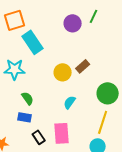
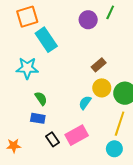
yellow circle: (63, 72) -> (102, 88), moved
pink rectangle: (62, 133) -> (77, 135), turned 65

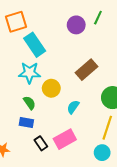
brown rectangle: (99, 65) -> (87, 70), size x1.5
cyan star: (27, 68) -> (29, 73), moved
yellow circle: (102, 88) -> (51, 88), moved

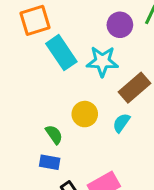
cyan star: (29, 73) -> (102, 61), moved
cyan semicircle: (73, 107) -> (121, 123), moved

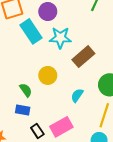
purple circle: (120, 25) -> (48, 12), moved
cyan semicircle: (121, 123) -> (77, 95), moved

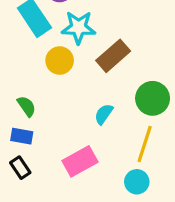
yellow circle: (48, 75) -> (60, 61), moved
black rectangle: (37, 131) -> (20, 168), moved

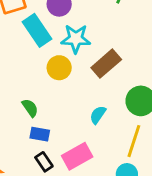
blue rectangle: (22, 136) -> (40, 134), moved
black rectangle: (20, 168) -> (44, 162), moved

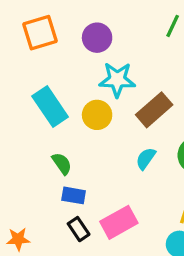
cyan rectangle: (37, 30) -> (50, 106), moved
cyan semicircle: (98, 115) -> (146, 159), moved

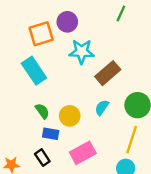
orange square: (40, 33) -> (41, 34), moved
yellow circle: (97, 115) -> (70, 116), moved
black rectangle: (79, 229) -> (42, 158), moved

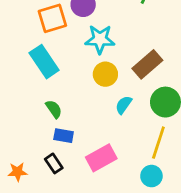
brown rectangle: (108, 73) -> (147, 64), moved
yellow circle: (70, 116) -> (105, 74), moved

